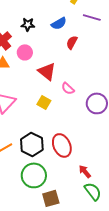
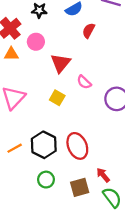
red triangle: (47, 71) -> (61, 63), turned 30
green circle: (34, 175) -> (46, 180), size x0.6
brown square: (51, 198) -> (80, 187), moved

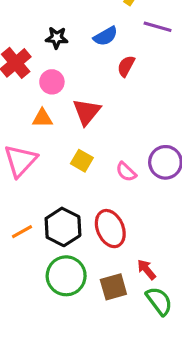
orange triangle: (11, 54) -> (42, 118), moved
pink semicircle: (84, 82) -> (126, 172), moved
green circle: (46, 180) -> (66, 276), size x1.6

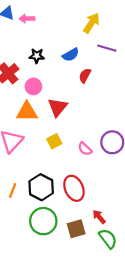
orange triangle: (42, 118) -> (27, 112), size x1.5
yellow square: (82, 161) -> (54, 141), turned 32
orange line: (22, 232) -> (13, 190), turned -40

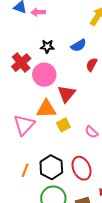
pink circle: (33, 86) -> (44, 75), size x1.5
orange triangle: (27, 112) -> (46, 109), moved

